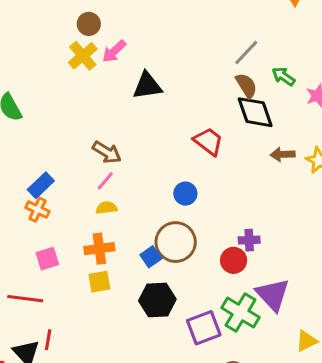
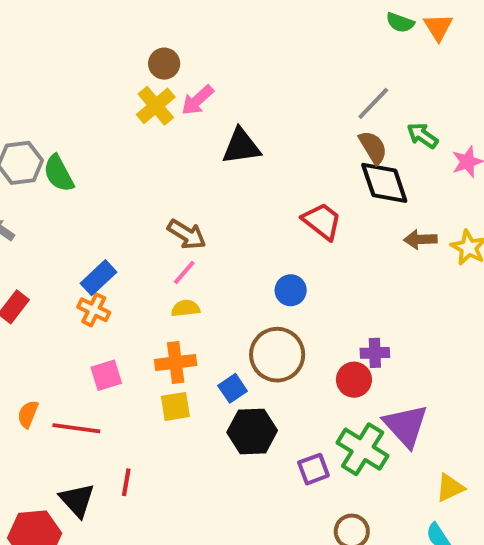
blue square: (151, 257) -> (233, 388), moved
purple square: (204, 328) -> (313, 469), size x0.7
red line: (48, 340) -> (126, 482), moved

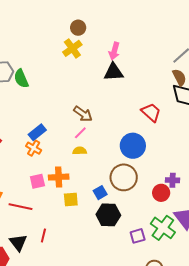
pink arrow: (197, 100) -> (114, 51), moved, turned -36
blue circle: (291, 290) -> (133, 146), size x1.6
orange cross: (176, 363) -> (59, 177), moved

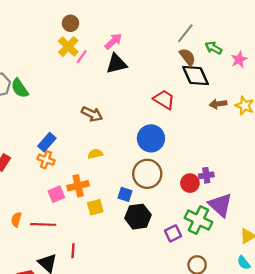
pink arrow: (114, 51) -> (113, 41), turned -138
pink line: (80, 133) -> (82, 57), moved
purple cross: (173, 180) -> (206, 175), moved
blue square: (100, 193) -> (125, 194), turned -32

